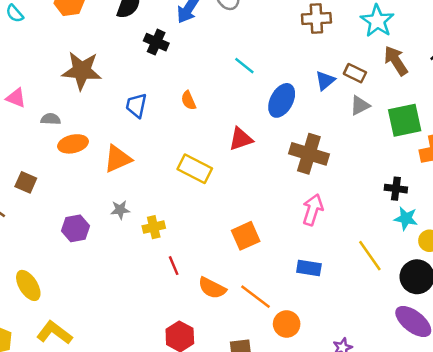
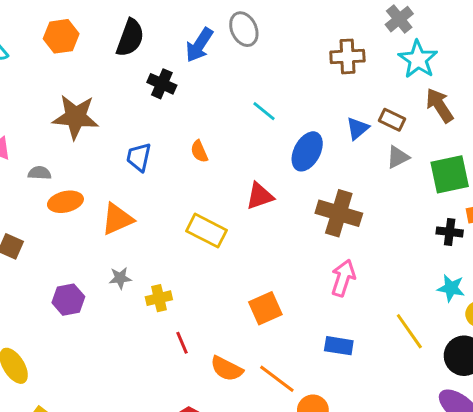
black cross: (396, 189) -> (450, 232), moved

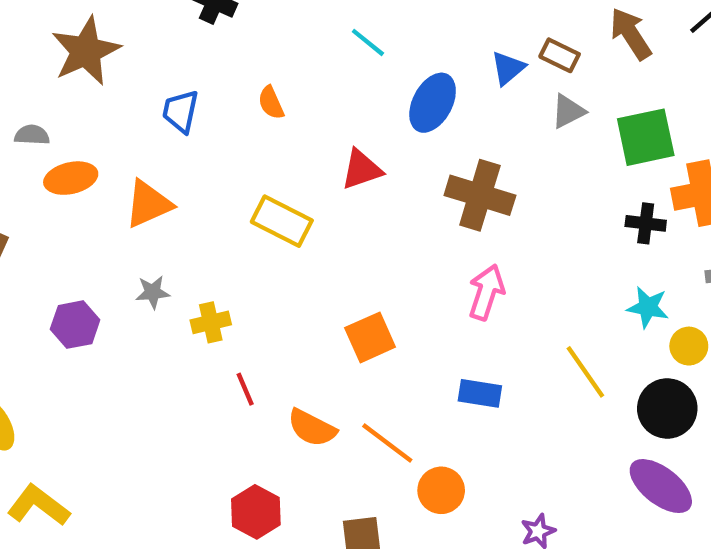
brown star: (76, 117) -> (86, 51), turned -30

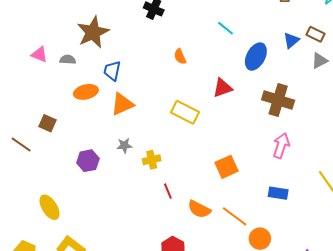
blue trapezoid: (181, 111) -> (112, 71), moved
gray semicircle: (32, 135) -> (68, 60), moved

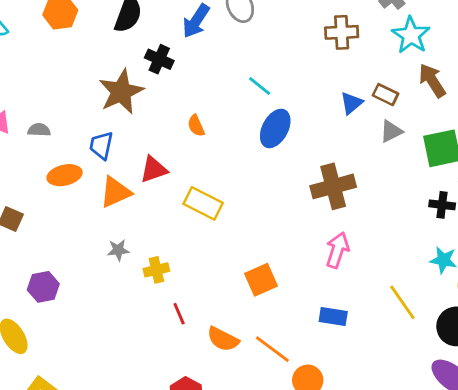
brown star: (93, 32) -> (121, 92), moved
blue ellipse: (256, 57) -> (275, 128), moved
red triangle: (222, 88) -> (154, 169), moved
brown cross: (278, 100) -> (333, 186), turned -32
purple hexagon: (88, 161) -> (43, 287), moved

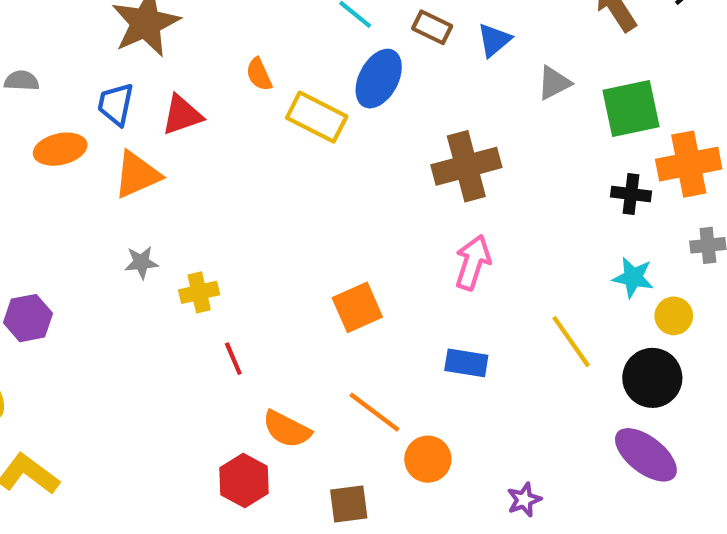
brown rectangle: (385, 95) -> (432, 27), moved
red triangle: (154, 169) -> (182, 115), moved
yellow rectangle: (203, 203) -> (317, 117), moved
orange semicircle: (223, 339) -> (287, 429), moved

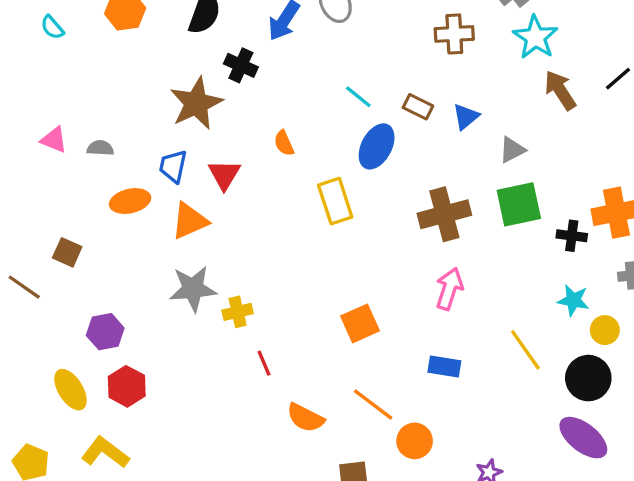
green square: (631, 108) -> (519, 204), moved
red triangle: (182, 115) -> (224, 175), turned -40
yellow rectangle: (317, 117) -> (335, 201), moved, turned 45
gray star: (141, 262) -> (193, 289), size x1.8
red hexagon: (244, 481) -> (127, 386), moved

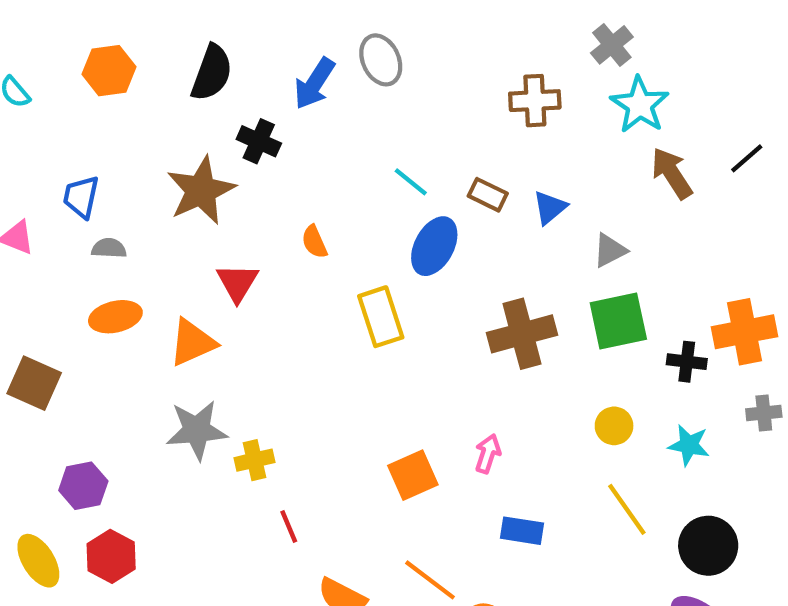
gray semicircle: (100, 148) -> (109, 248), moved
blue trapezoid: (173, 166) -> (81, 197), moved
brown square: (67, 252) -> (34, 383), size x1.4
pink arrow: (449, 289) -> (488, 454), moved, size x0.7
yellow circle: (605, 330) -> (614, 426), moved

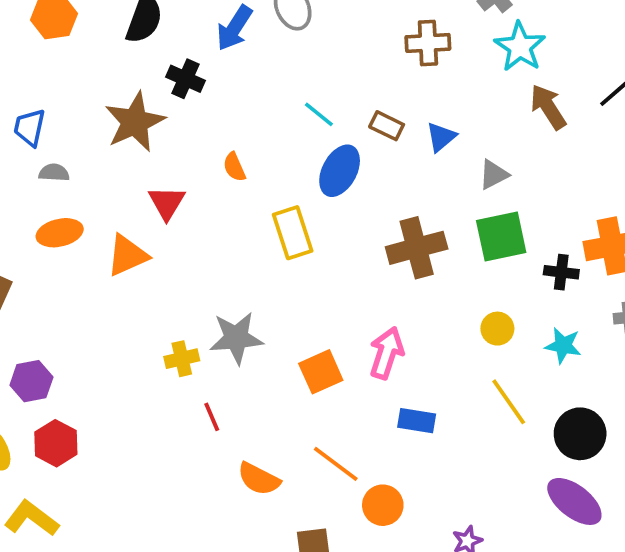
gray star: (197, 430) -> (236, 338), moved
pink arrow: (488, 454) -> (387, 353), size x1.5

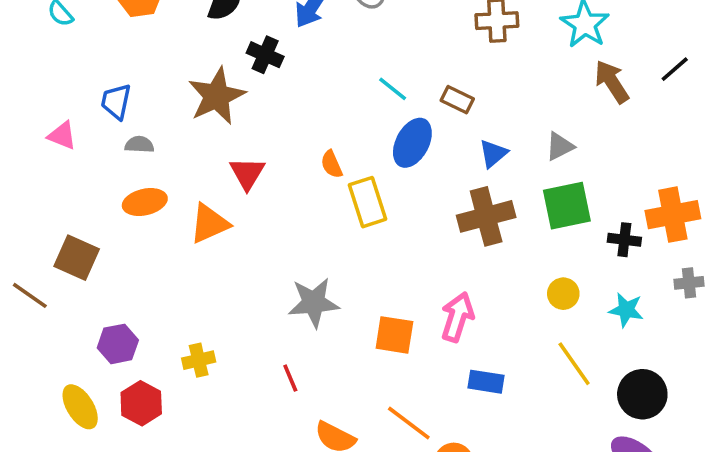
blue triangle: (441, 137) -> (493, 154), moved
orange semicircle: (234, 167) -> (332, 164), moved
yellow cross: (182, 359) -> (199, 360), moved
orange square: (321, 372) -> (394, 335), turned 33

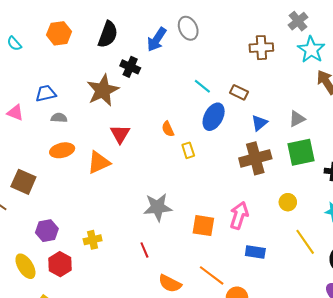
blue trapezoid: (116, 101) -> (46, 93), turned 65
yellow rectangle: (368, 202) -> (188, 150), size x0.6
yellow circle: (563, 294) -> (288, 202), moved

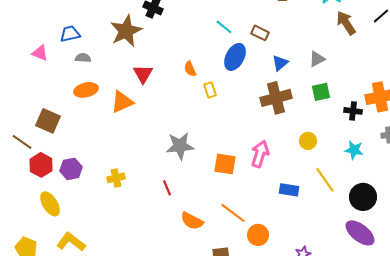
green square: (301, 152) -> (321, 92), size x0.7
blue rectangle: (255, 252) -> (289, 190), moved
red hexagon: (60, 264) -> (41, 165), moved

